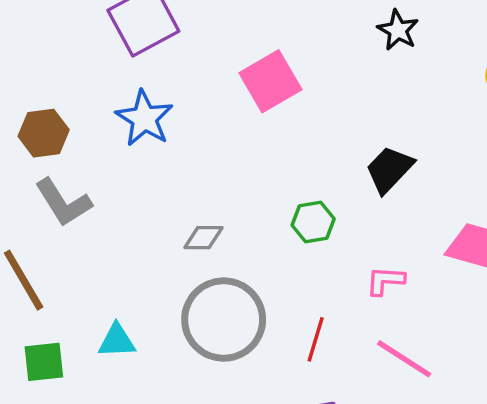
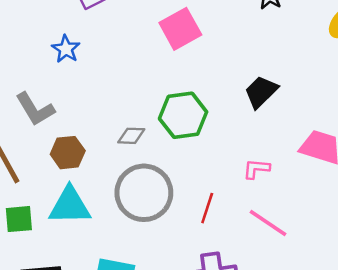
blue star: (144, 118) -> (66, 49), moved, size x0.7
brown hexagon: (44, 133) -> (68, 153), moved
green hexagon: (313, 222) -> (183, 115), moved, size x1.6
cyan triangle: (117, 341) -> (70, 206), size x1.6

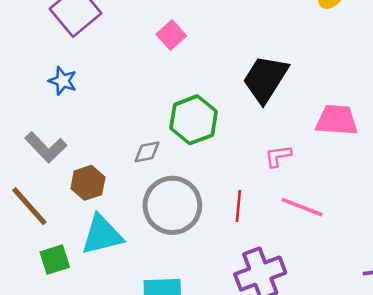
pink square: (180, 29) -> (171, 35), size x0.7
black trapezoid: (261, 92) -> (265, 79), size x1.4

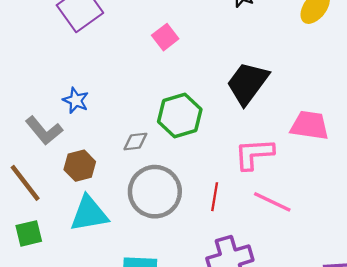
blue star: (63, 81) -> (76, 100), moved
pink L-shape: (278, 156) -> (254, 154), size x1.6
green square: (55, 260) -> (29, 233), moved

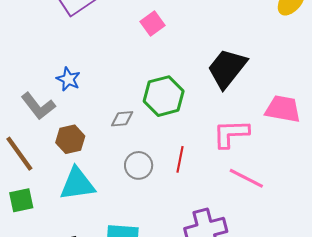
gray circle: (155, 192) -> (139, 165), size x0.6
red line: (215, 197) -> (180, 159), moved

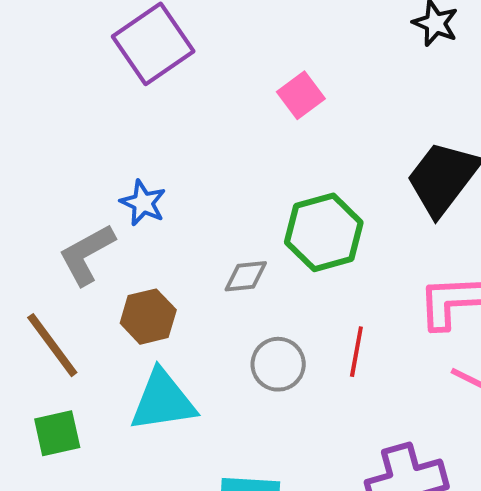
gray L-shape: (38, 106) -> (87, 254), turned 100

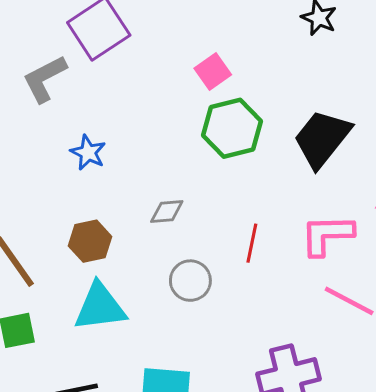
green hexagon: (324, 232) -> (232, 128), moved
gray L-shape: (87, 254) -> (45, 79), moved
red line: (356, 352) -> (252, 243), moved

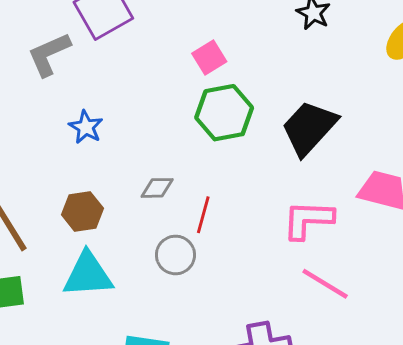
red line: (252, 243) -> (203, 215), moved

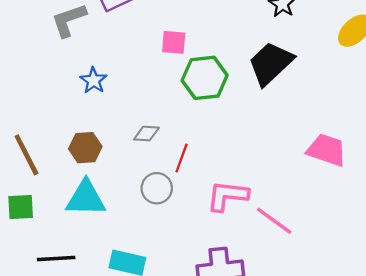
pink square: (209, 58) -> (174, 42), moved, turned 32
black trapezoid: (309, 128) -> (271, 63), moved
pink L-shape: (308, 220) -> (227, 196), moved

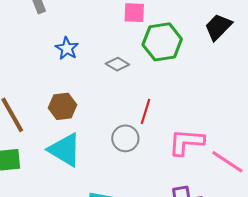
black trapezoid: (271, 63) -> (218, 27), size x0.7
gray diamond: (146, 134) -> (117, 64), moved, turned 30
cyan triangle: (86, 198) -> (65, 150), turned 33

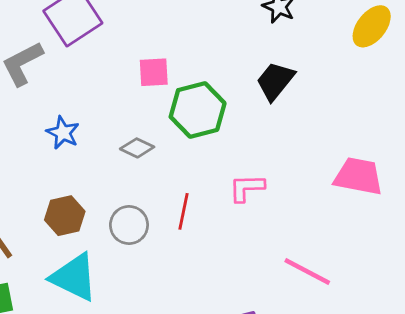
gray circle: (125, 138) -> (129, 225), moved
pink L-shape: (186, 142) -> (247, 188), moved, size x0.7

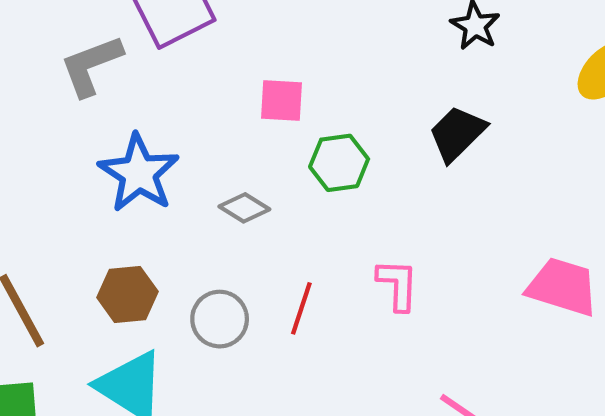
green hexagon: (198, 110) -> (339, 163), size x0.7
blue star: (63, 133) -> (139, 173), size x1.6
pink L-shape: (247, 188) -> (398, 285), turned 87

